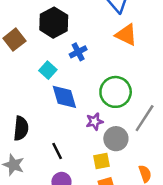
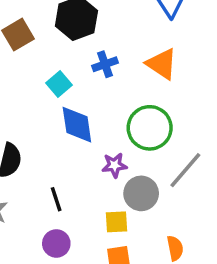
orange triangle: (126, 35) -> (162, 64), moved

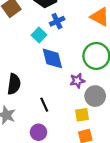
blue cross: (105, 64) -> (57, 21), moved
purple circle: (56, 243) -> (38, 132), moved

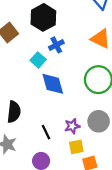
purple star: (77, 81) -> (72, 126), moved
yellow square: (82, 115) -> (76, 147), moved

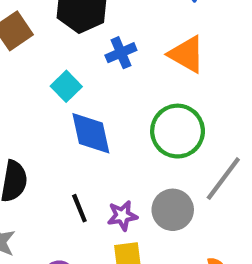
blue cross: (56, 45) -> (121, 53), moved
black line: (46, 132) -> (79, 208), moved

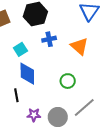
green circle: (178, 131) -> (68, 81), size x0.6
black line: (79, 208) -> (16, 95), moved

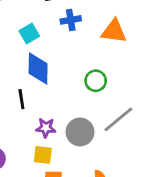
orange triangle: (79, 46) -> (114, 31), turned -36

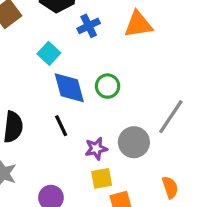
green circle: (96, 81) -> (108, 86), moved

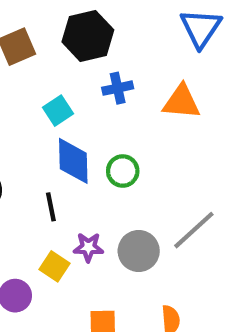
yellow square: (102, 178) -> (54, 266), moved, turned 30

